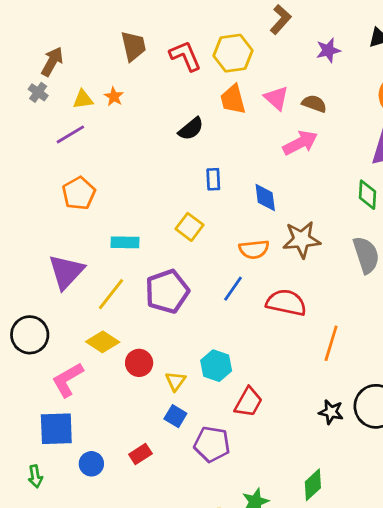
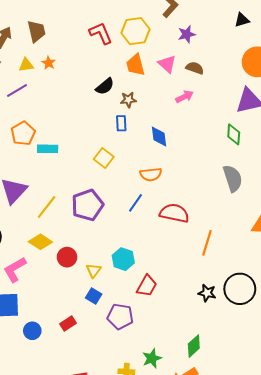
brown trapezoid: (133, 46) -> (36, 31), moved
purple star: (328, 50) -> (187, 34), moved
pink arrow: (300, 143) -> (185, 97), size x0.7
brown star: (302, 240) -> (128, 100), moved, size x0.6
cyan rectangle: (125, 242) -> (48, 149), moved

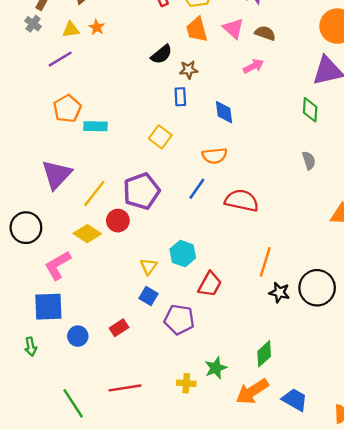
gray semicircle: (233, 178) -> (309, 160), size x0.6
orange line: (207, 243) -> (265, 262), moved
red circle: (67, 257) -> (118, 221), moved

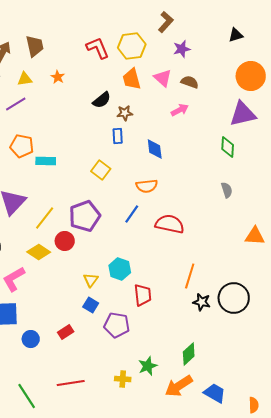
orange star: (97, 27) -> (58, 77), moved
orange pentagon: (67, 109) -> (22, 146), turned -30
red trapezoid: (210, 284) -> (143, 295), turned -35

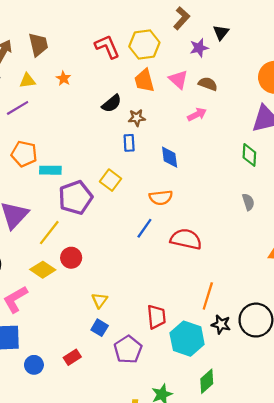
black triangle: (236, 35) -> (221, 32), moved, turned -35
purple pentagon: (85, 216) -> (76, 198), moved
cyan hexagon: (120, 269) -> (187, 339), moved, size x1.4
purple pentagon: (117, 325) -> (128, 350), turned 30

